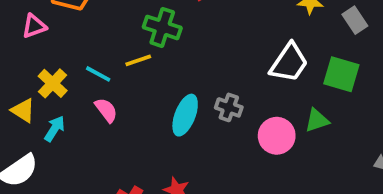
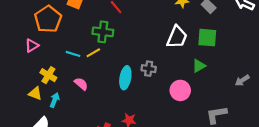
cyan line: (98, 74) -> (73, 54), moved
pink circle: (277, 136) -> (180, 90), moved

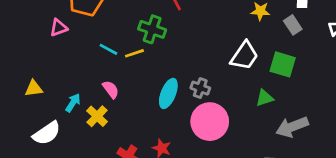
yellow cross: (48, 75) -> (97, 116), moved
gray arrow: (242, 80) -> (292, 127), moved, size x1.6
pink circle: (180, 90) -> (210, 122), moved, size x1.4
yellow triangle: (35, 93) -> (34, 88), moved, turned -40

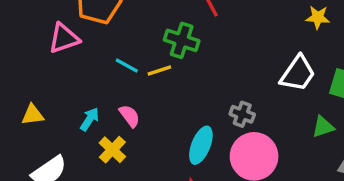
pink triangle: (59, 28) -> (64, 38), size x1.4
cyan ellipse: (168, 93) -> (201, 145), moved
cyan arrow: (73, 103) -> (90, 119), moved

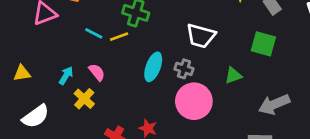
white trapezoid: (298, 74) -> (201, 36), moved, turned 72
green triangle: (323, 127) -> (233, 75), moved
cyan ellipse: (201, 145) -> (153, 67), moved

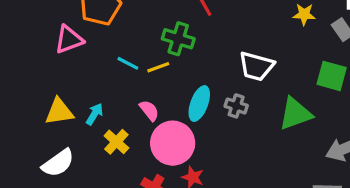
pink semicircle: (97, 72) -> (149, 110), moved
yellow triangle: (22, 73) -> (59, 112), moved, size x1.4
green triangle: (233, 75) -> (295, 114), size x1.6
pink circle: (194, 101) -> (173, 143), moved

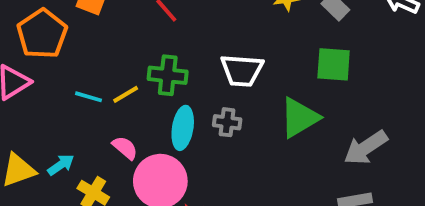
green cross: (178, 39) -> (168, 75), moved
cyan arrow: (95, 114) -> (61, 165), turned 35

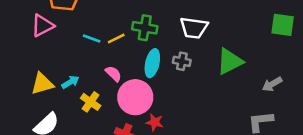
green square: (334, 64) -> (283, 25), moved
gray arrow: (366, 148) -> (272, 84), size x0.7

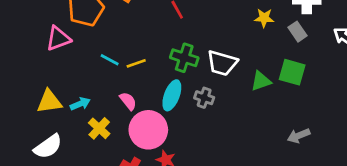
green square: (283, 25) -> (292, 72), moved
green cross: (145, 28) -> (184, 58), moved
green triangle: (230, 61) -> (261, 81), moved, size x0.7

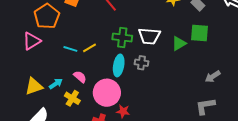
pink semicircle: (128, 101) -> (80, 77), moved

